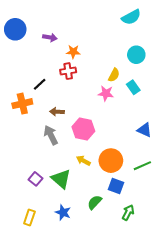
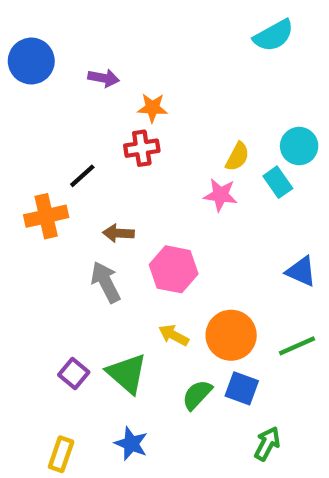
cyan circle: (136, 55) -> (299, 146), moved
green semicircle: (95, 202) -> (197, 395), moved

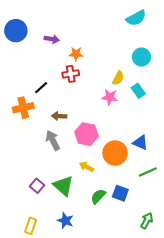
cyan circle: (299, 146) -> (141, 57), moved
blue triangle: (301, 271) -> (140, 143), moved
orange circle: (231, 335) -> (115, 153), moved
green arrow: (267, 444) -> (147, 221), moved

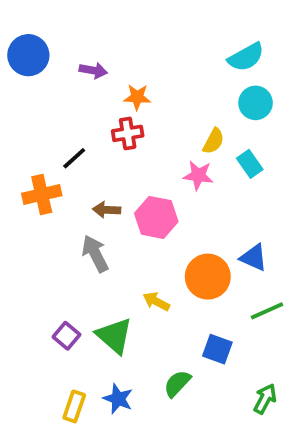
cyan semicircle: (136, 18) -> (246, 57), moved
pink hexagon: (87, 134) -> (156, 217), moved
green semicircle: (98, 196) -> (177, 384), moved
yellow rectangle: (31, 226) -> (74, 406), moved

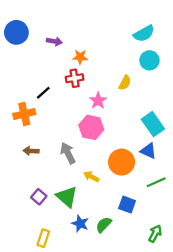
cyan rectangle: (250, 164) -> (153, 124), moved, size x1.5
pink star: (198, 175) -> (98, 101), moved, turned 30
brown arrow: (107, 210) -> (31, 151), moved
gray arrow: (95, 254) -> (68, 153), moved
blue star: (118, 399) -> (80, 224), moved

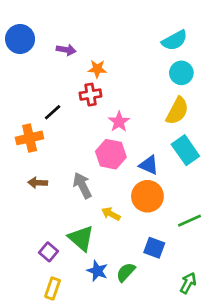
yellow semicircle: (125, 83) -> (177, 111), moved, size x1.5
blue triangle: (148, 151) -> (149, 165), moved
purple square: (39, 197) -> (48, 252), moved

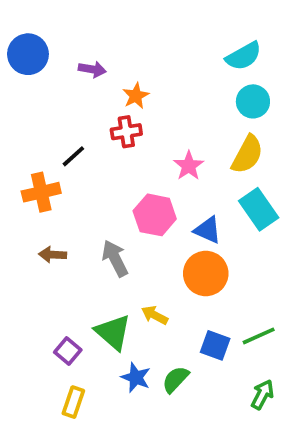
orange star: (97, 69) -> (136, 96), turned -30
pink star: (119, 122) -> (189, 166), moved
yellow arrow: (111, 214) -> (155, 315), moved
green line: (189, 221) -> (259, 336), moved

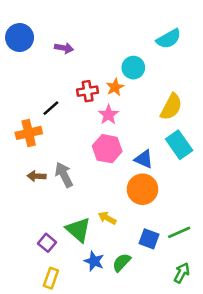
orange star: (136, 96) -> (115, 87), moved
cyan circle: (253, 101) -> (133, 68), moved
pink star: (189, 166) -> (108, 115), moved
gray arrow: (115, 258) -> (64, 175), moved

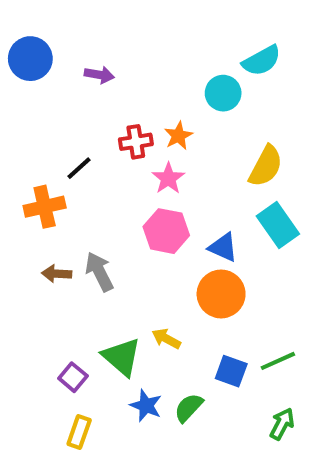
cyan circle: (133, 68) -> (223, 93), moved

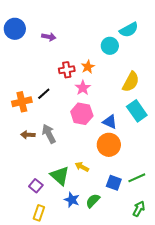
black line: (79, 168) -> (44, 94), moved

